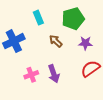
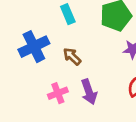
brown arrow: (56, 41) -> (72, 56), moved

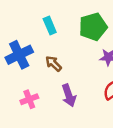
pink cross: (58, 93) -> (29, 99), moved

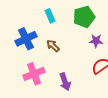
purple arrow: (69, 95) -> (65, 82), moved
pink cross: (29, 99) -> (34, 74), size x1.5

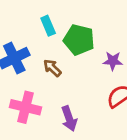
green pentagon: (84, 17) -> (79, 40), moved, turned 30
pink cross: (34, 74) -> (26, 107), turned 35

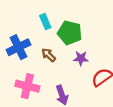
purple star: (113, 61) -> (81, 58), moved

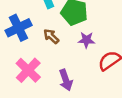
pink cross: (27, 86) -> (28, 70), turned 30

